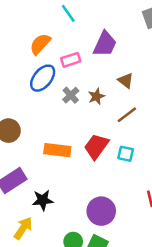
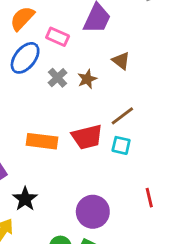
pink rectangle: (71, 60) -> (58, 37), turned 42
brown line: (127, 115) -> (122, 116), moved
red trapezoid: (96, 146) -> (87, 137), turned -140
black star: (43, 200) -> (25, 199), turned -30

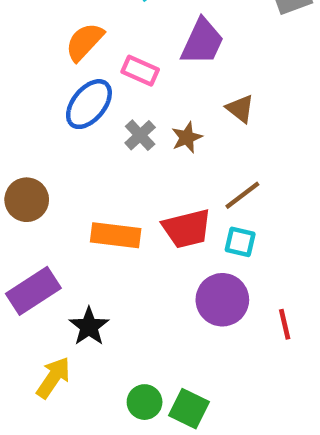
purple circle: (93, 212) -> (222, 300), moved

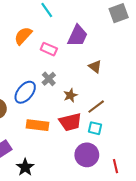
blue ellipse: (89, 104) -> (25, 92), moved
brown star: (187, 137) -> (70, 95), moved

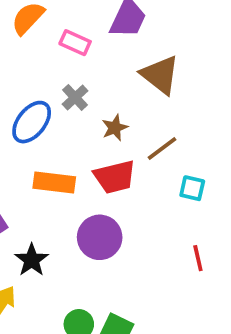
brown triangle: (95, 67) -> (160, 75), size x1.6
cyan square: (95, 128) -> (192, 188), moved
purple circle: (87, 155) -> (100, 237), moved

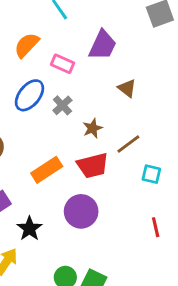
brown triangle: (160, 75) -> (127, 88), size x0.6
blue ellipse: (32, 122) -> (29, 95), moved
orange rectangle: (54, 183) -> (47, 170), turned -40

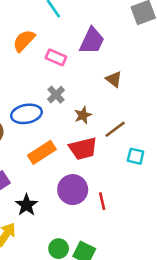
blue ellipse: (29, 95) -> (26, 114), moved, turned 40
red line: (156, 227) -> (102, 201), moved

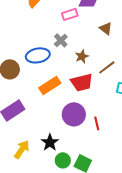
pink rectangle: (56, 57) -> (70, 14), moved, turned -42
black star: (26, 205) -> (50, 142), moved

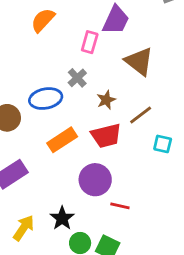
pink rectangle: (70, 14) -> (90, 42), turned -56
brown triangle: (106, 28) -> (139, 61), size x1.6
red line: (97, 123) -> (120, 206), moved, turned -64

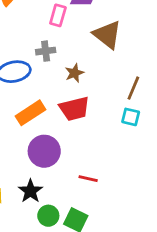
gray cross: (77, 78) -> (46, 51), turned 36
brown line: (141, 115) -> (133, 88), moved, turned -30
purple circle: (95, 180) -> (44, 151), moved

